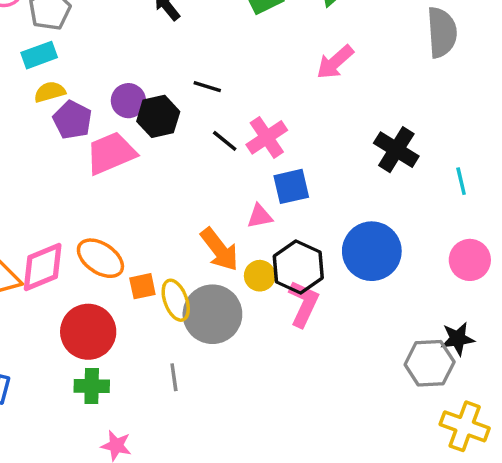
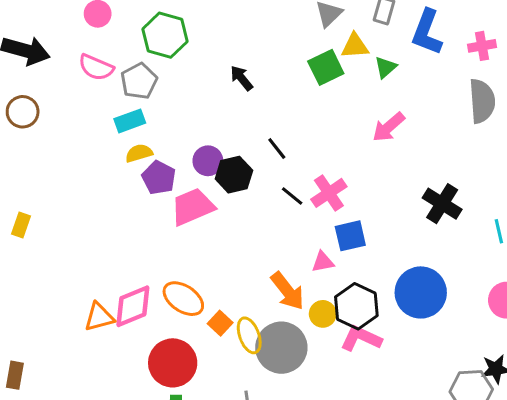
black line: (207, 87) -> (277, 149), turned 35
orange square: (142, 286) -> (220, 323), turned -35
pink L-shape: (304, 304) -> (361, 338), turned -90

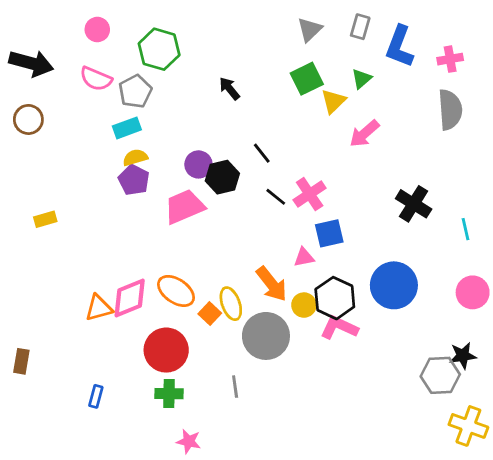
yellow triangle: (355, 46) -> (333, 101), moved, turned -40
purple pentagon: (159, 178) -> (134, 180), moved
yellow rectangle: (21, 225) -> (45, 219), moved, turned 55
yellow ellipse: (249, 335) -> (231, 304), moved

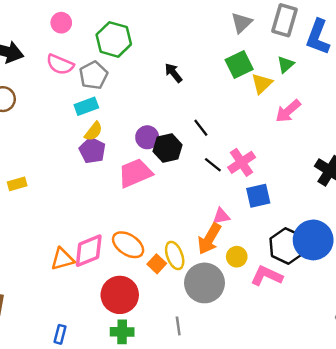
gray rectangle: (360, 27) -> (284, 20), size x1.5
yellow semicircle: (135, 157) -> (93, 131), turned 144
pink triangle: (304, 257) -> (221, 216), moved
orange arrow: (272, 284) -> (209, 239), turned 68
black hexagon: (335, 298) -> (287, 246), moved

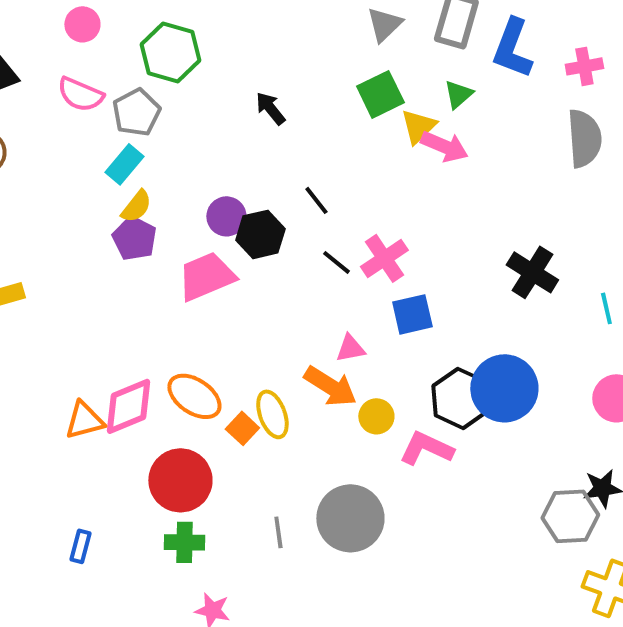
cyan rectangle: (86, 106) -> (124, 164), turned -30
pink arrow: (288, 111) -> (444, 146), moved, turned -116
orange arrow: (209, 239) -> (330, 386), turned -88
gray circle: (204, 283) -> (350, 518), moved

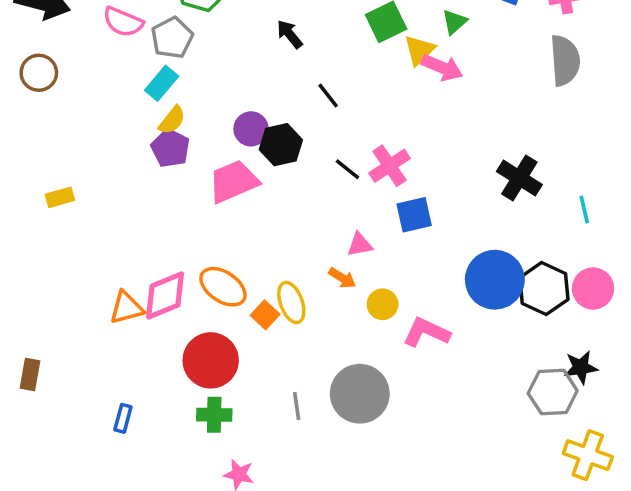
black line: (316, 200) -> (328, 96), moved
orange arrow: (330, 386) -> (342, 278), size x0.6
black hexagon: (460, 398) -> (544, 288), moved

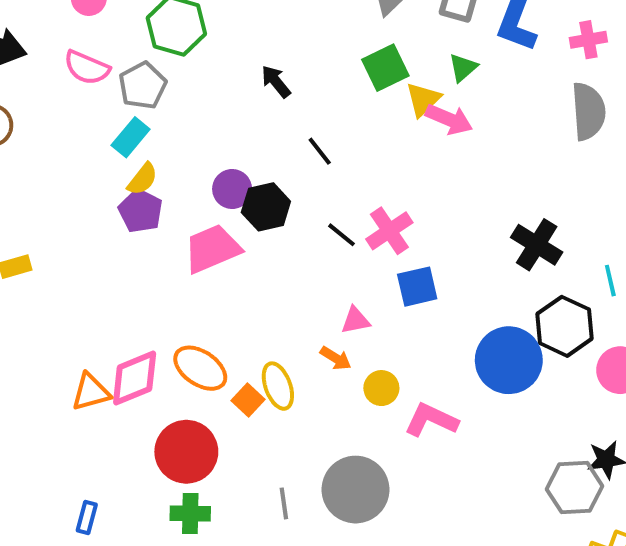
black hexagon: (544, 288) -> (565, 326), moved

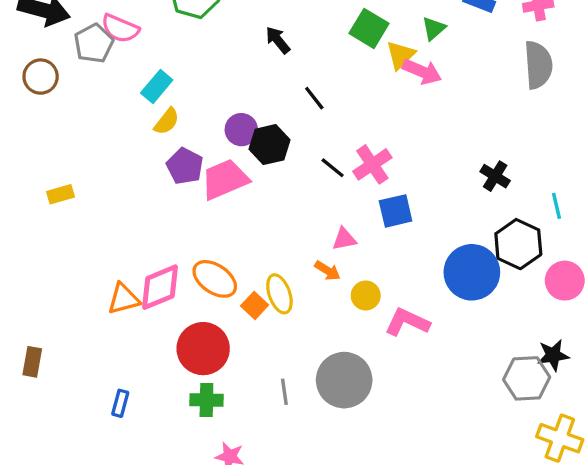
green square: (385, 68) -> (369, 28), turned -33
gray pentagon: (143, 86) -> (94, 43), moved
purple pentagon: (141, 211) -> (185, 166), moved
black cross: (537, 245) -> (495, 176), size x0.7

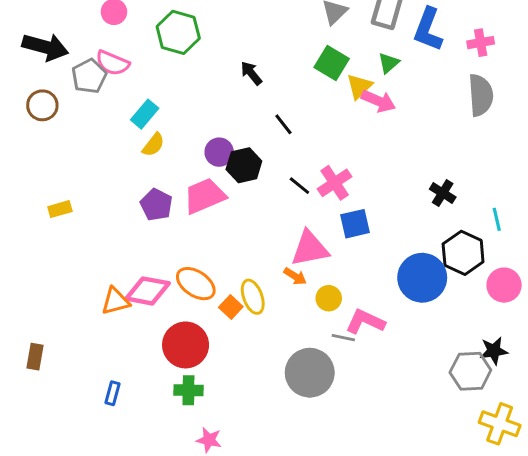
purple pentagon: (185, 166) -> (156, 205), moved
pink triangle: (344, 239) -> (310, 249), size x1.8
pink diamond: (160, 287) -> (148, 291), turned 33
gray line: (284, 392) -> (343, 338), moved, turned -70

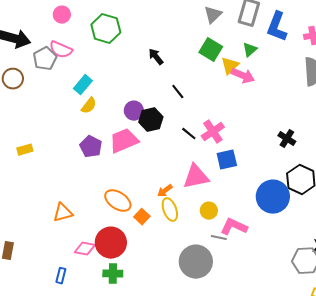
orange arrow: (295, 276) -> (165, 191), moved, turned 112
pink diamond: (148, 291) -> (85, 249), moved, size x0.7
yellow ellipse: (253, 297) -> (170, 210), moved

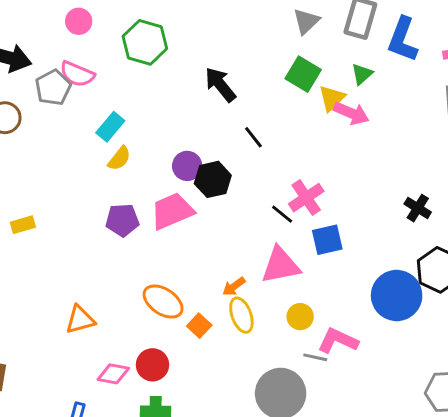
black arrow: (156, 57) -> (220, 85), size x1.4
black line: (189, 134) -> (282, 214), moved
purple pentagon: (91, 147) -> (122, 220), turned -30
red circle: (111, 243) -> (153, 365), size x0.7

